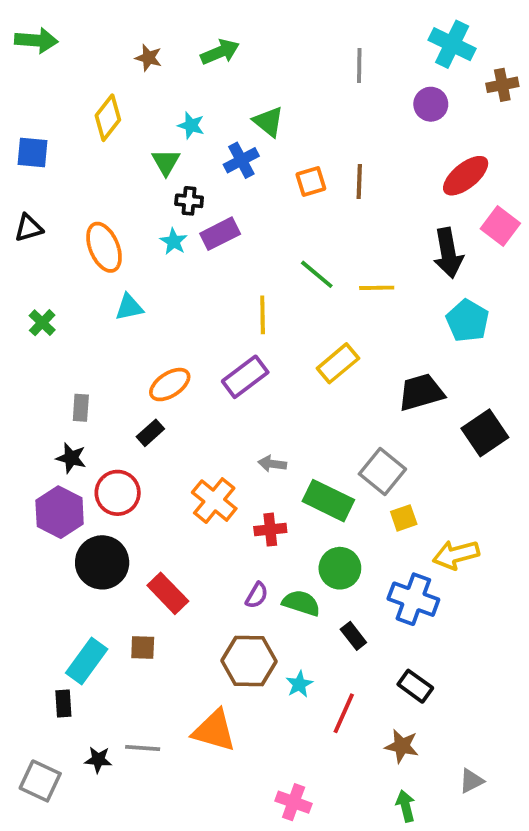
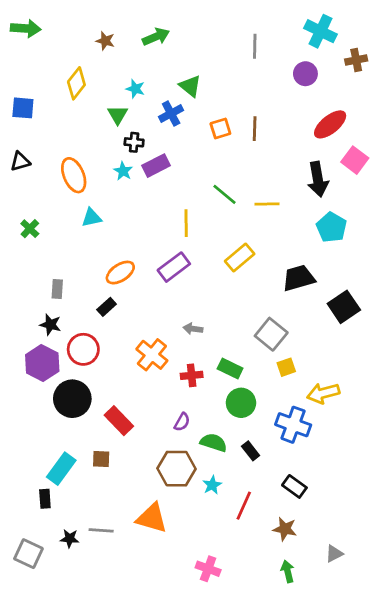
green rectangle: (328, 501) -> (230, 369), moved, size x0.7
green semicircle: (301, 603) -> (214, 443), moved

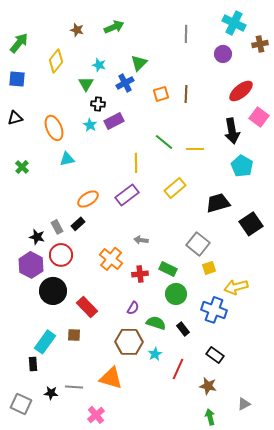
green arrow: (26, 28) -> (19, 43), moved, turned -55
green triangle: (190, 86) -> (139, 63), turned 36
gray rectangle: (57, 289) -> (57, 227), moved, turned -32
pink cross: (208, 569) -> (96, 415), moved, turned 30

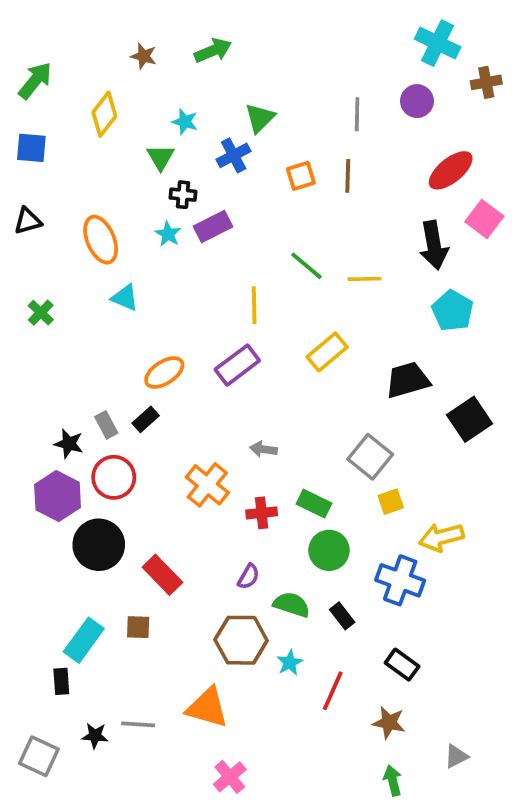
gray line: (186, 34) -> (357, 114), moved
cyan triangle: (67, 159) -> (125, 298), turned 35
pink cross: (96, 415) -> (230, 777), moved

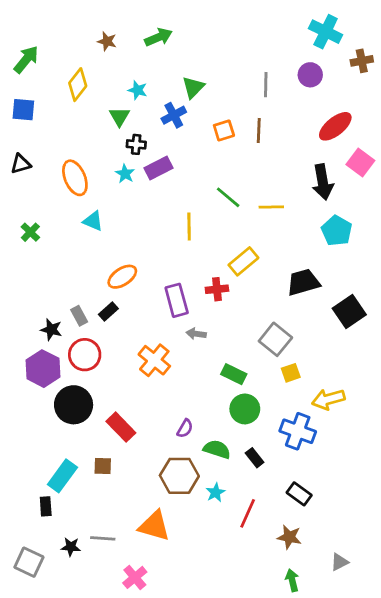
purple rectangle: (237, 365) -> (177, 300), moved, turned -68
red cross: (262, 513) -> (217, 289), moved
pink cross: (230, 777) -> (135, 577), moved

